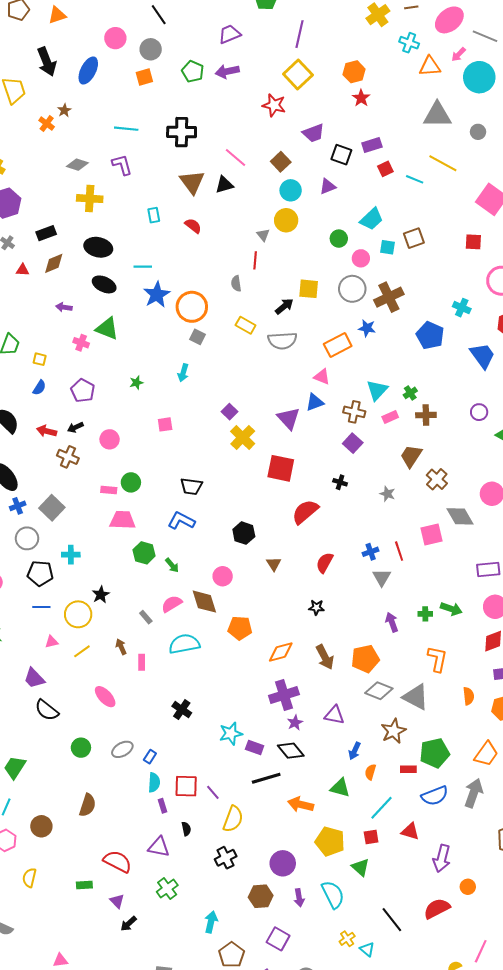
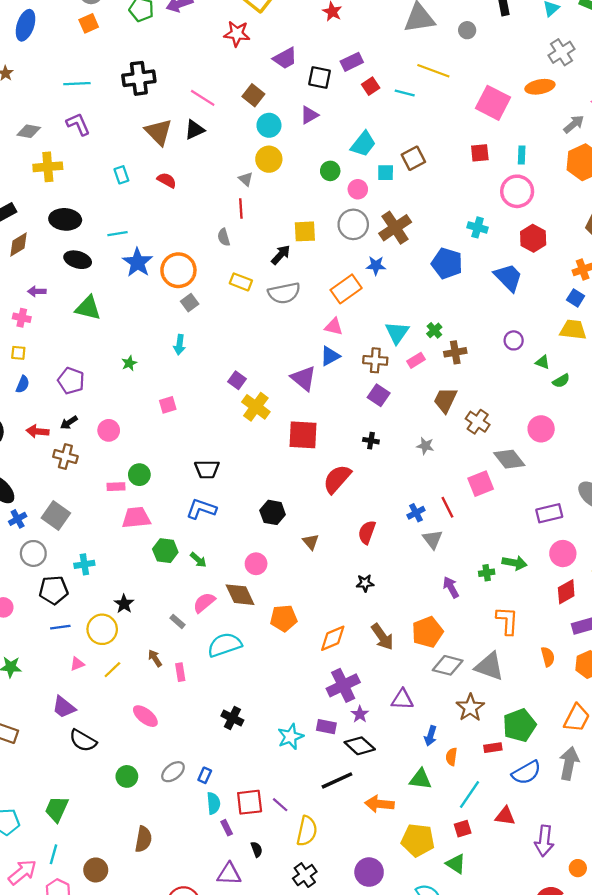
gray square: (198, 337) -> (190, 303), turned 35
pink cross: (81, 343) -> (22, 318), moved
purple rectangle: (255, 747) -> (326, 727), moved

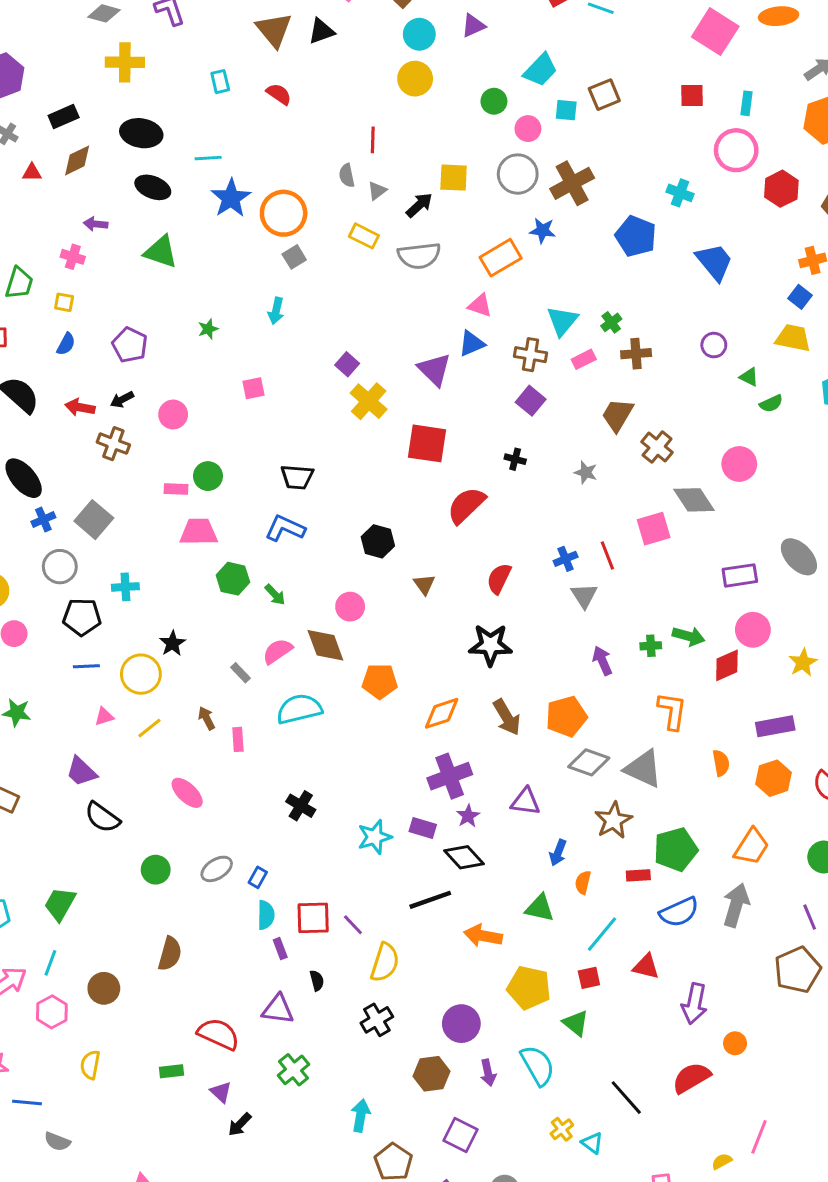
gray triangle: (246, 179) -> (377, 191), moved, turned 35
red hexagon: (533, 238) -> (781, 189), moved
black star: (365, 583) -> (490, 645), size x1.8
red diamond: (566, 592) -> (727, 665), moved

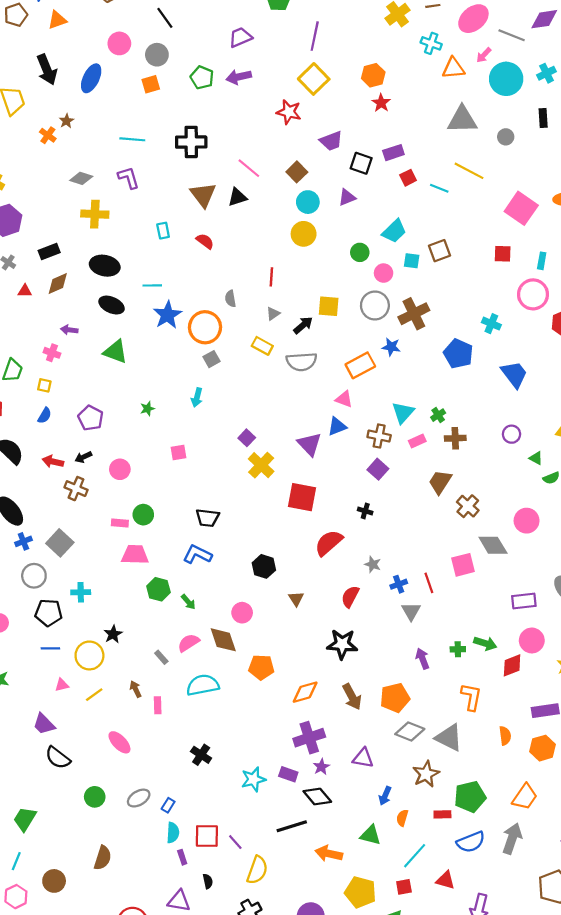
gray semicircle: (347, 175) -> (230, 299), moved
gray star: (586, 472) -> (373, 564), moved

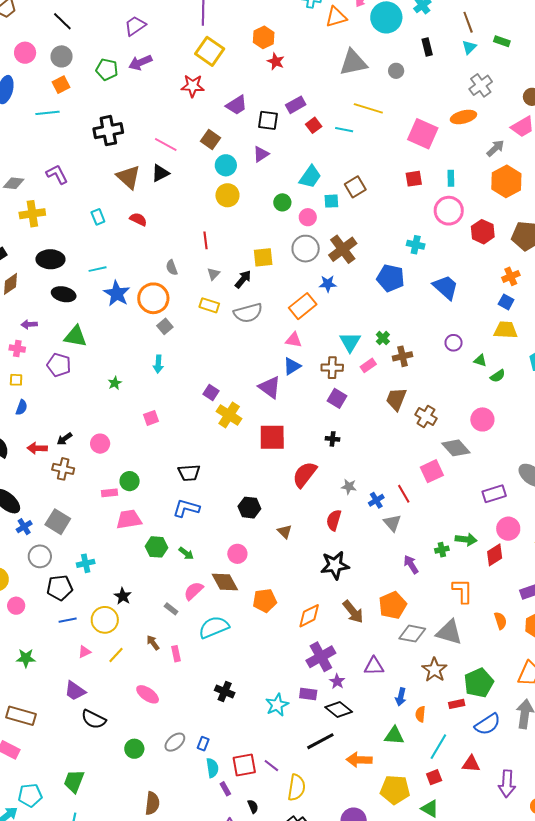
cyan line: (132, 139) -> (47, 113), moved
purple pentagon: (91, 418) -> (59, 365), moved

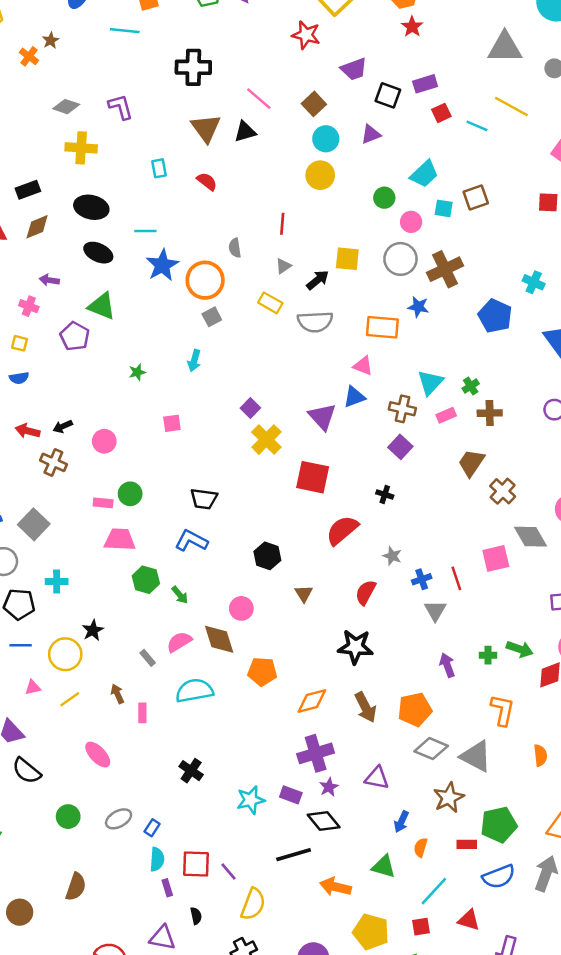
orange rectangle: (303, 306) -> (382, 327), turned 32
blue semicircle: (22, 407) -> (19, 378), turned 49

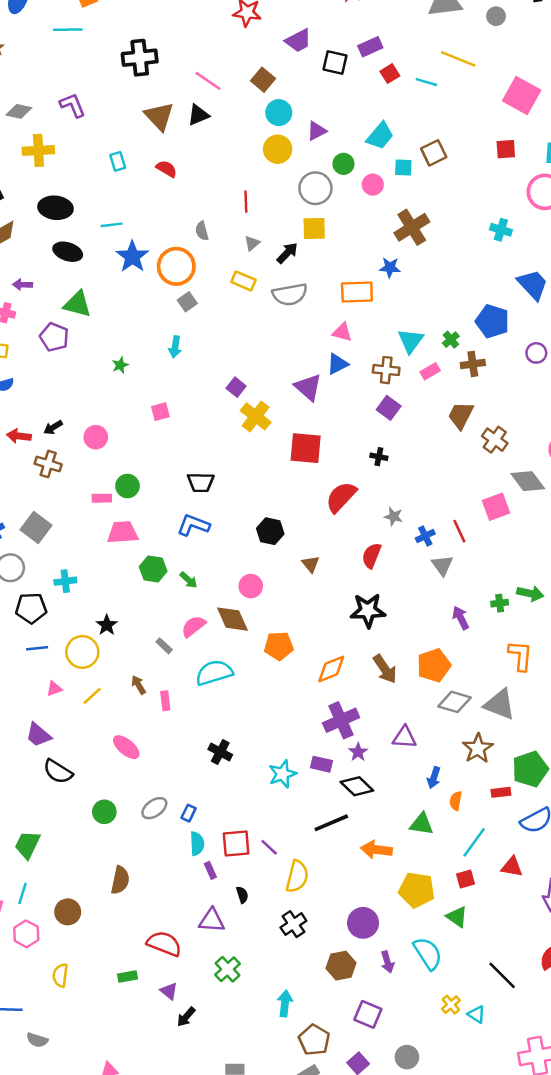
purple triangle: (371, 134) -> (317, 131), moved
gray circle: (400, 259) -> (315, 188), moved
blue pentagon: (495, 316) -> (492, 321), moved

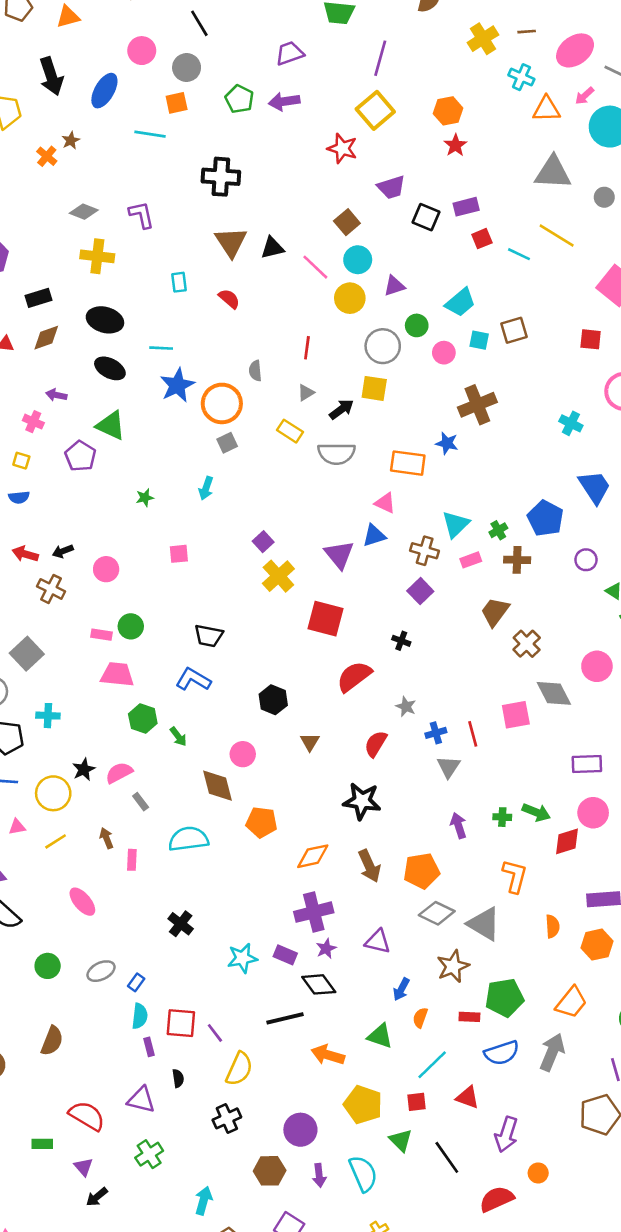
pink line: (208, 81) -> (315, 267), moved
pink semicircle: (193, 626) -> (119, 773), moved
black line: (502, 975) -> (447, 1157), moved

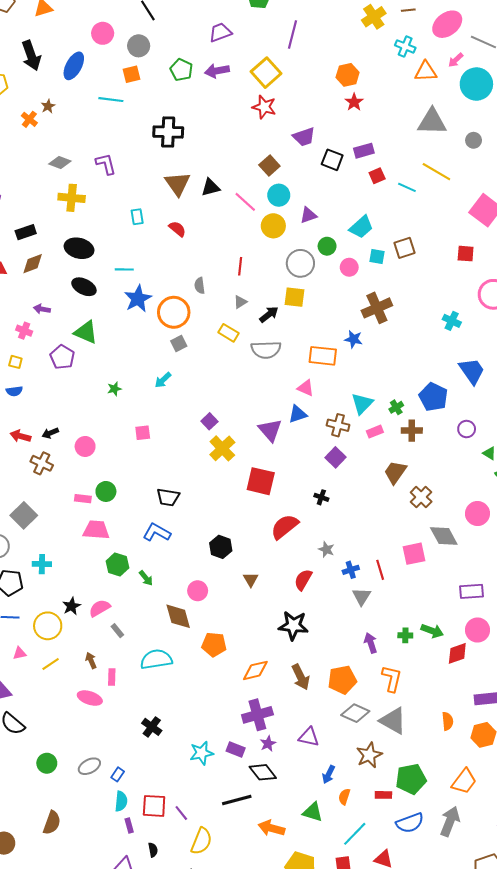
yellow square: (375, 110) -> (266, 73), moved
cyan arrow: (206, 488) -> (163, 380), turned 30
orange L-shape: (515, 876) -> (392, 679), moved
pink ellipse: (82, 902) -> (90, 698), moved, turned -30

